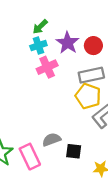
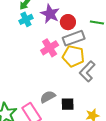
red circle: (93, 46) -> (68, 22), moved
pink cross: (47, 67) -> (50, 48), moved

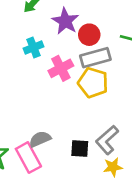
cyan cross: (26, 19) -> (33, 47), moved
gray L-shape: (87, 71) -> (107, 140), moved
gray semicircle: (48, 97) -> (40, 139), moved

